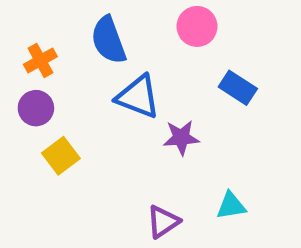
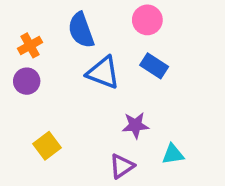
blue rectangle: (238, 88) -> (154, 66), moved
purple star: (181, 138) -> (135, 125), moved
yellow square: (61, 156) -> (47, 146), moved

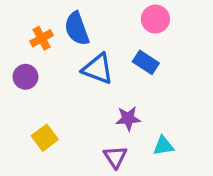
pink circle: (147, 20) -> (155, 19), moved
orange cross: (30, 45) -> (42, 38), moved
purple triangle: (122, 166) -> (115, 157), turned -30

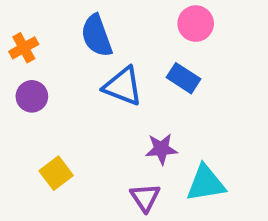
orange cross: (42, 38) -> (24, 48), moved
cyan triangle: (163, 146) -> (206, 183), size x1.5

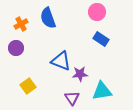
orange cross: (24, 48) -> (21, 24), moved
blue rectangle: (184, 78) -> (101, 39), moved
blue triangle: (123, 86) -> (61, 61), moved

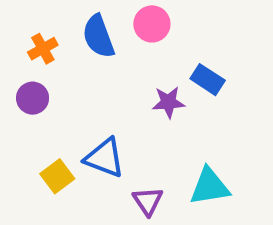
pink circle: (97, 12) -> (152, 24), moved
blue triangle: (61, 61) -> (105, 158), moved
purple star: (80, 74) -> (168, 102), moved

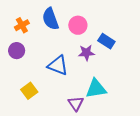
pink circle: (152, 24) -> (78, 25), moved
blue triangle: (105, 158) -> (58, 65), moved
cyan triangle: (210, 187) -> (96, 89), moved

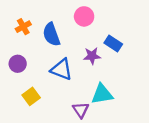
blue semicircle: (50, 19) -> (51, 34), moved
pink circle: (78, 25) -> (84, 16), moved
purple circle: (17, 51) -> (18, 64), moved

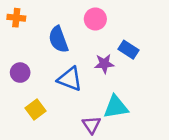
orange cross: (23, 27) -> (16, 18), moved, turned 35

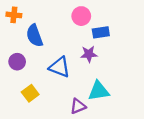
blue semicircle: (58, 39) -> (35, 36), moved
blue rectangle: (128, 50) -> (101, 32), moved, turned -42
purple triangle: (92, 125) -> (78, 106), turned 42

